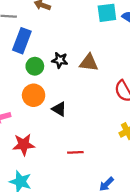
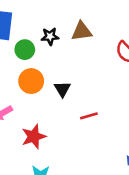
black triangle: (59, 109) -> (62, 89), turned 42
red line: (75, 152) -> (89, 116), moved

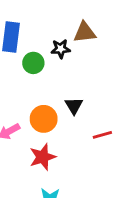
brown triangle: (82, 31) -> (85, 32), moved
orange circle: (31, 81) -> (44, 119), moved

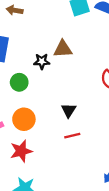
green circle: (33, 63) -> (19, 82), moved
black triangle: (74, 106) -> (69, 110), moved

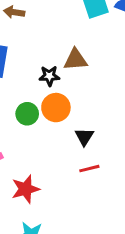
green circle: (19, 82) -> (27, 114), moved
orange circle: (24, 119) -> (56, 108), moved

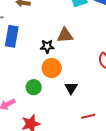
green circle: (27, 114) -> (34, 87), moved
red line: (89, 169) -> (88, 116), moved

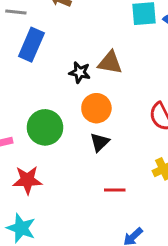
orange circle: (52, 68) -> (96, 108), moved
green circle: (34, 87) -> (45, 127), size x1.5

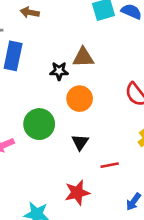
black triangle: (100, 142) -> (80, 142), moved
red star: (27, 180) -> (77, 193), moved

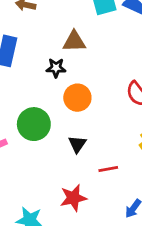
brown triangle: (83, 57) -> (74, 41), moved

